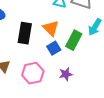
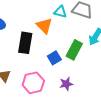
orange triangle: (51, 28) -> (44, 26), moved

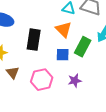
orange triangle: (44, 26) -> (64, 30), moved
blue square: (54, 58) -> (63, 55), turned 32

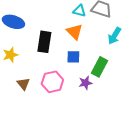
green rectangle: (83, 47) -> (99, 67), moved
brown triangle: (13, 73) -> (23, 84), moved

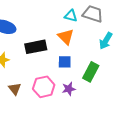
black rectangle: (44, 42) -> (36, 47), turned 70
purple star: (85, 83) -> (69, 89), moved

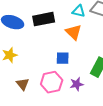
black rectangle: (36, 47) -> (44, 19), moved
blue square: (65, 62) -> (63, 58), moved

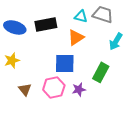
orange triangle: (74, 32) -> (76, 37), turned 42
blue square: (63, 58) -> (65, 63), size x1.5

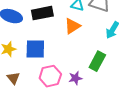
blue square: (65, 63) -> (35, 49), moved
brown triangle: (25, 89) -> (13, 78), moved

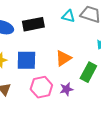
orange triangle: (72, 26) -> (63, 58), moved

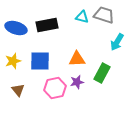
orange triangle: (63, 58) -> (77, 59), turned 30
purple star: (66, 89) -> (77, 82), moved

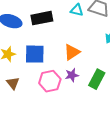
orange triangle: (77, 59) -> (72, 52), turned -30
green rectangle: (102, 73) -> (97, 79), moved

